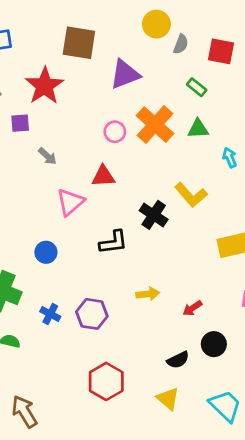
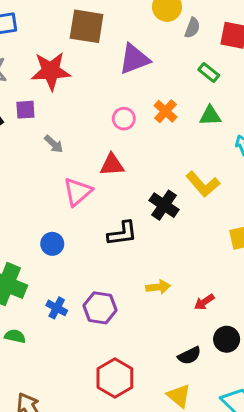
red star: (45, 86) -> (51, 71), turned 30
orange cross: (155, 125) -> (166, 111), size x0.6

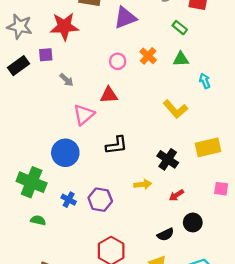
black cross: (164, 205) -> (168, 159), moved
blue circle: (52, 244) -> (65, 153), size x1.6

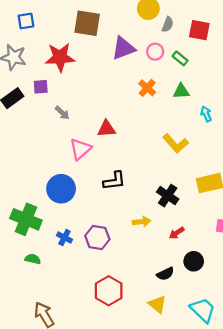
pink circle: (118, 61) -> (155, 52), moved

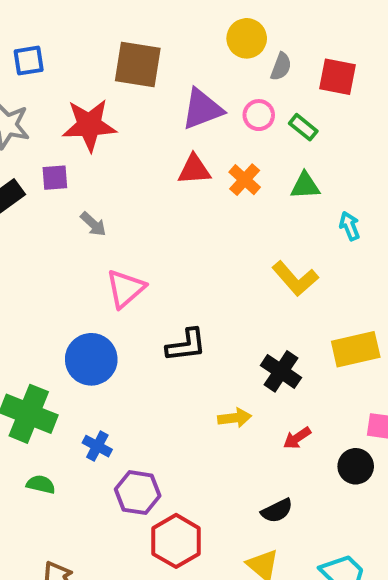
red triangle: (106, 129) -> (194, 170), moved
purple hexagon: (97, 237) -> (138, 493), moved
black circle: (194, 261) -> (356, 466), moved

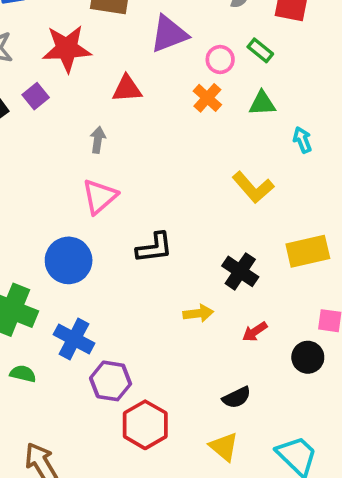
pink circle: (259, 115) -> (220, 60), moved
red triangle: (194, 170) -> (127, 89), moved
purple square: (55, 178) -> (36, 96), turned -35
gray arrow: (93, 224) -> (98, 140), moved, turned -125
blue cross: (97, 446) -> (74, 339), size x1.5

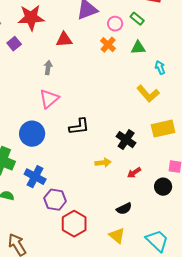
yellow L-shape: (253, 187) -> (148, 94), moved

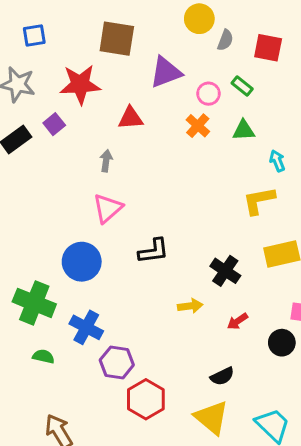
yellow L-shape: (148, 94) -> (259, 201), turned 120
yellow triangle: (117, 236) -> (212, 418), size x1.4

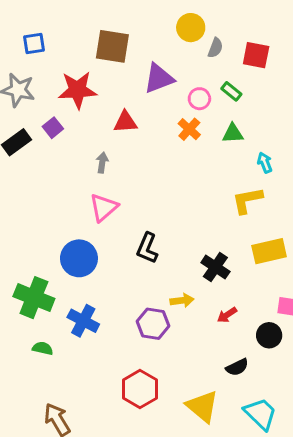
black L-shape: (153, 251) -> (147, 248), turned 120
purple hexagon: (117, 363) -> (153, 324), moved
black semicircle: (222, 376) -> (237, 367), moved

